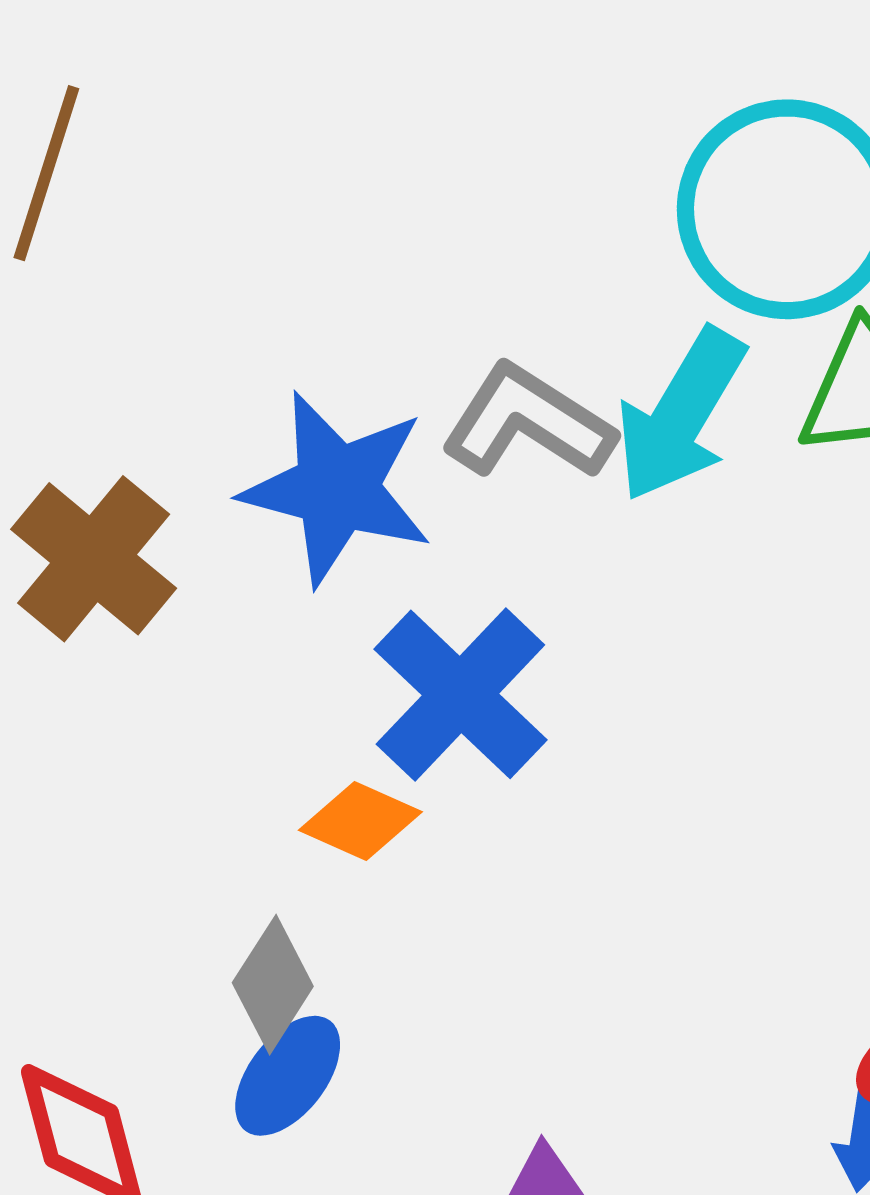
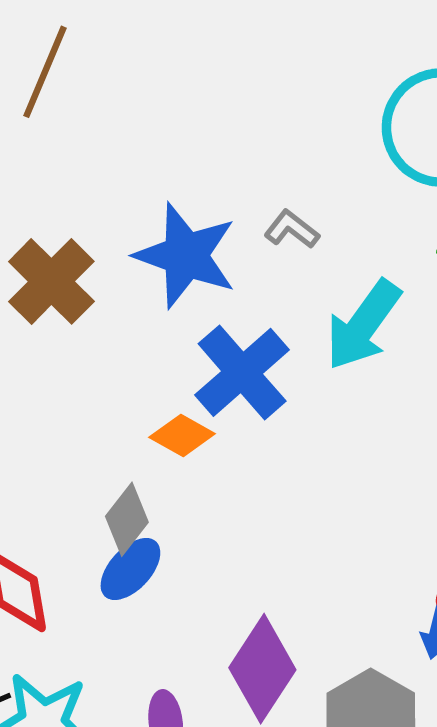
cyan arrow: (681, 415) -> (363, 325), moved
gray L-shape: (528, 422) -> (292, 229), size x0.6

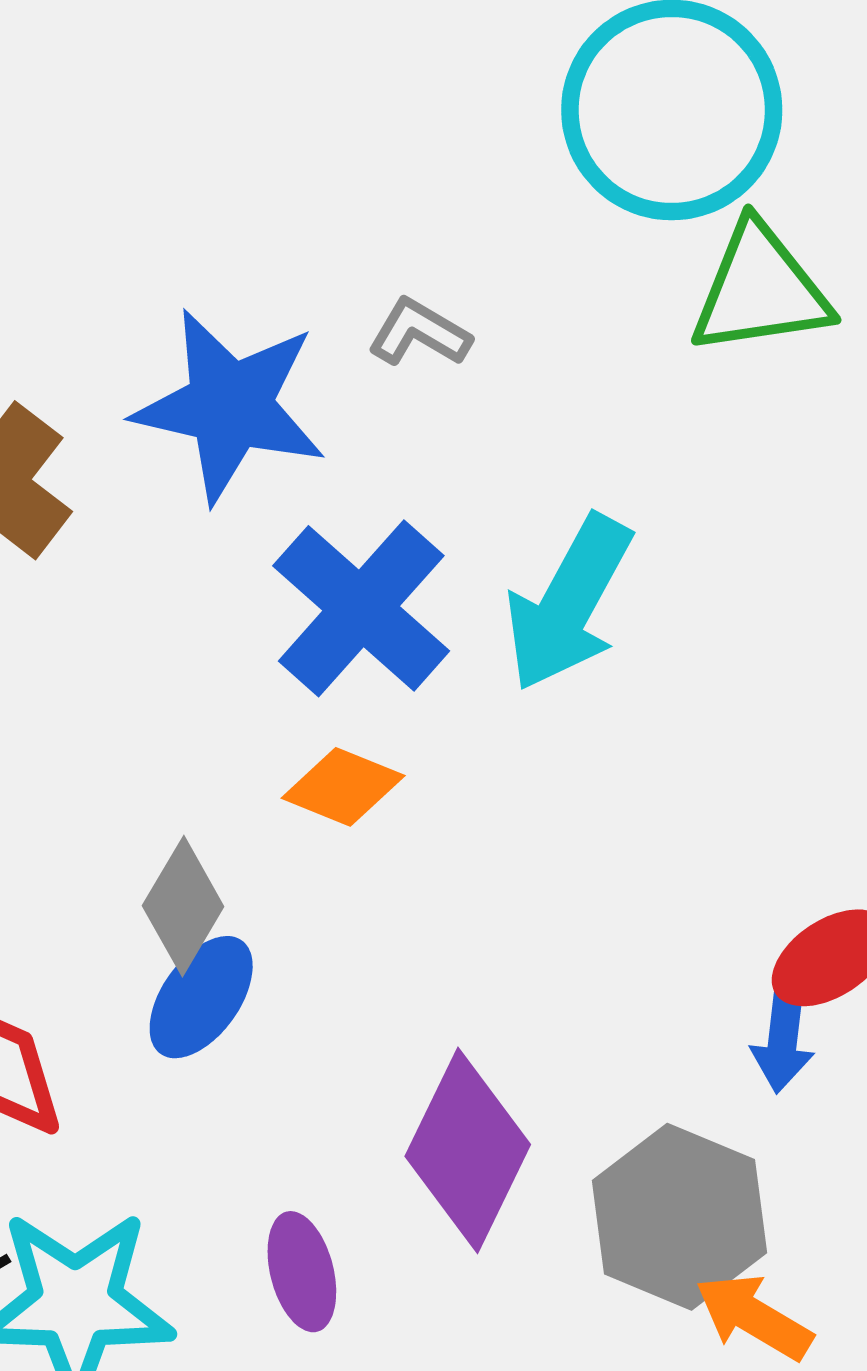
cyan arrow: (363, 325) -> (569, 603), moved
orange diamond: (182, 436) -> (343, 787), moved

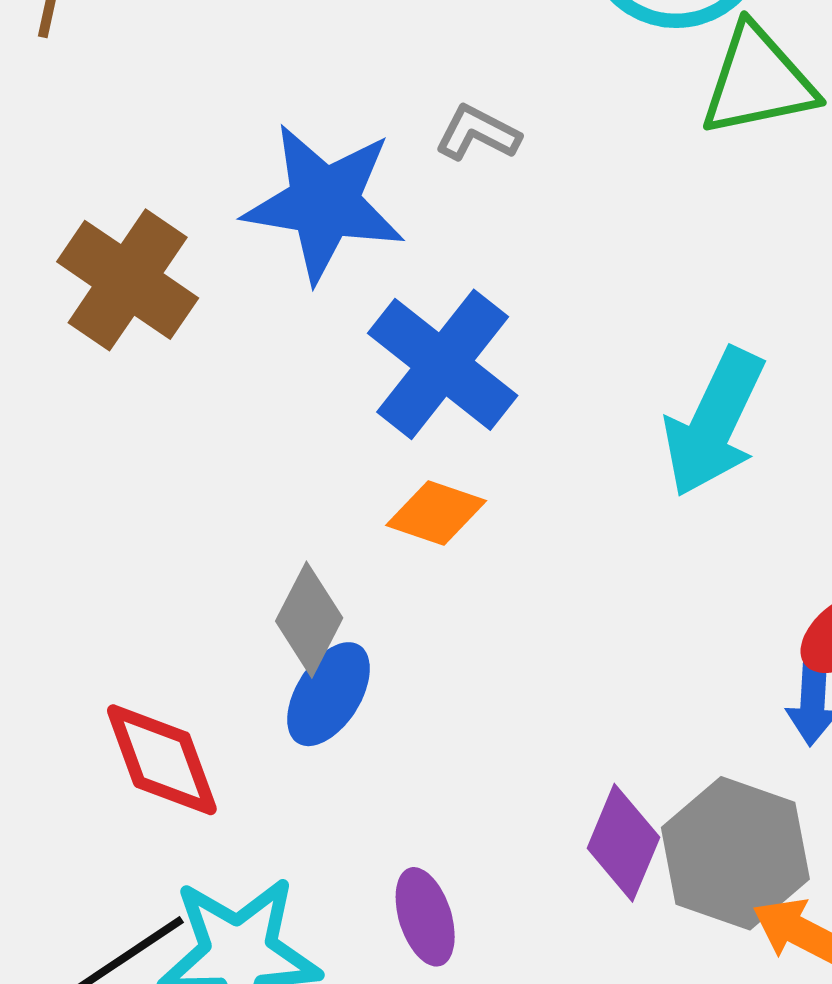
cyan arrow: (569, 603) -> (714, 423), moved
purple diamond: (468, 1150) -> (623, 843), moved, size x0.7

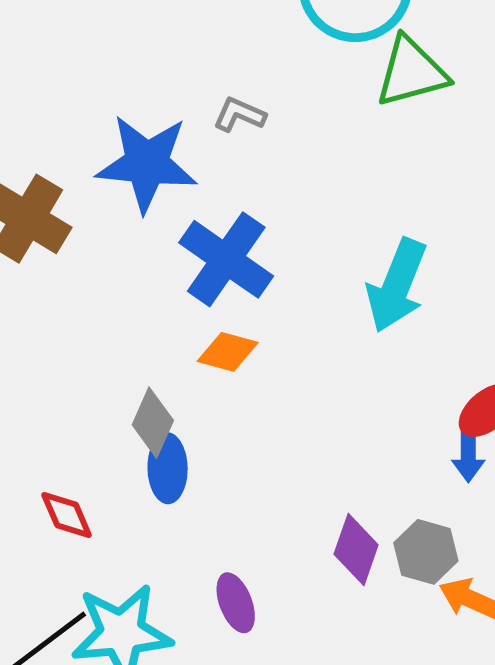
blue ellipse: (328, 694) -> (168, 468), turned -30
red diamond: (162, 760) -> (67, 515), size x0.7
gray hexagon: (735, 853) -> (426, 552), size x0.7

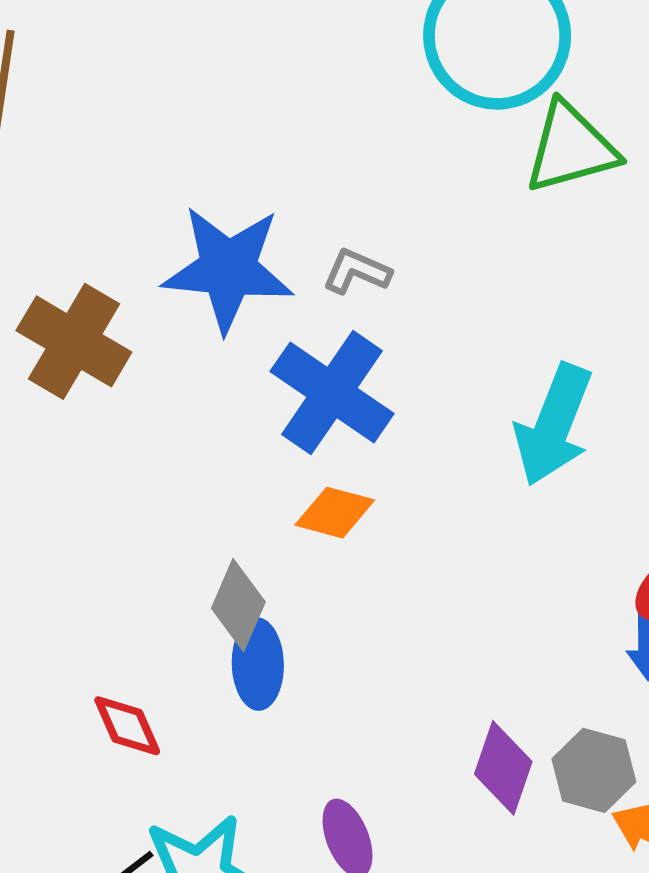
gray L-shape: (239, 115) -> (357, 271), moved

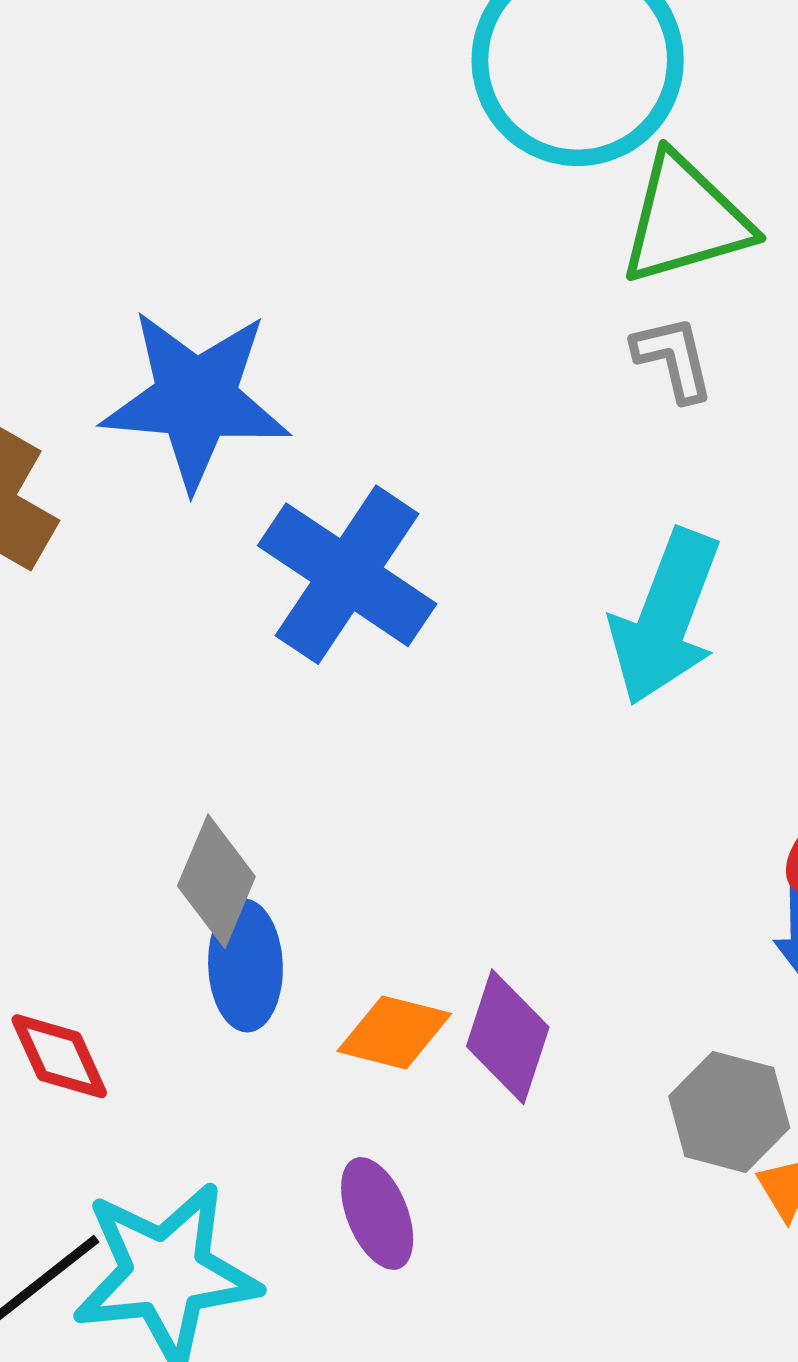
gray L-shape: (357, 271) -> (673, 358), moved, turned 54
orange diamond: (335, 513) -> (394, 1032), moved
purple diamond: (503, 768) -> (508, 1037), moved

